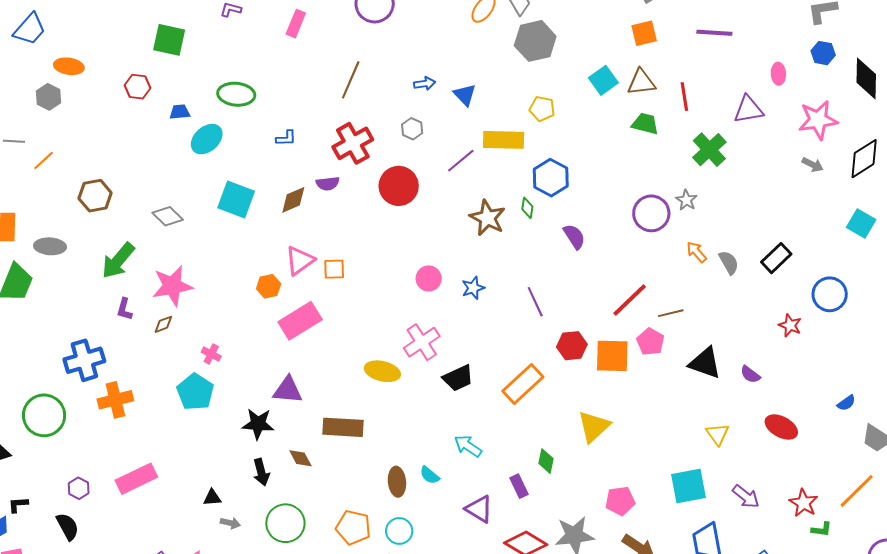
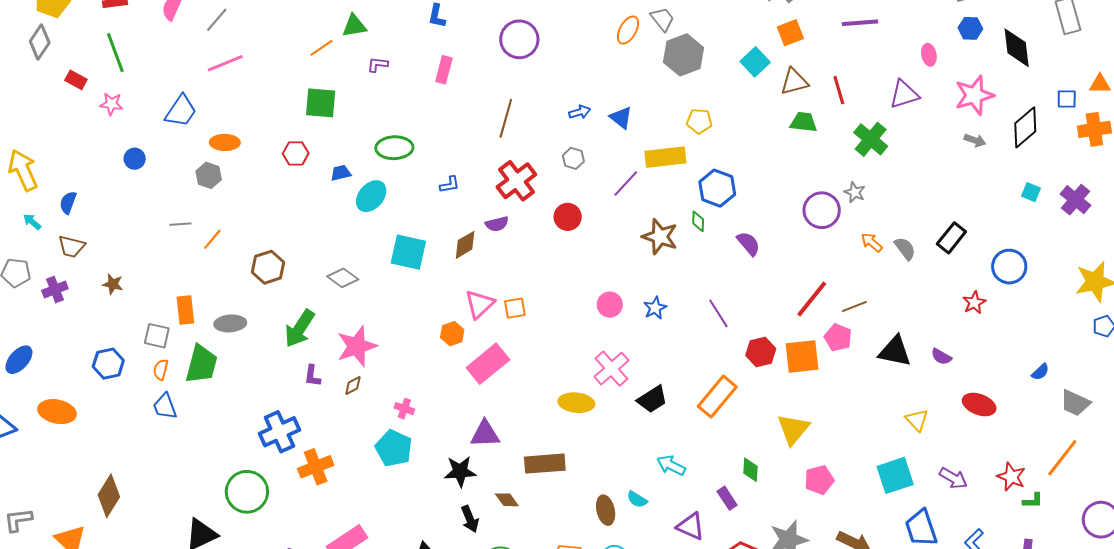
cyan square: (603, 80) -> (755, 62), moved
red circle: (399, 186) -> (568, 217), size x0.7
cyan square: (861, 224) -> (1031, 192), size x0.7
red star: (790, 325) -> (974, 303), turned 30
pink pentagon: (620, 501) -> (819, 480), moved

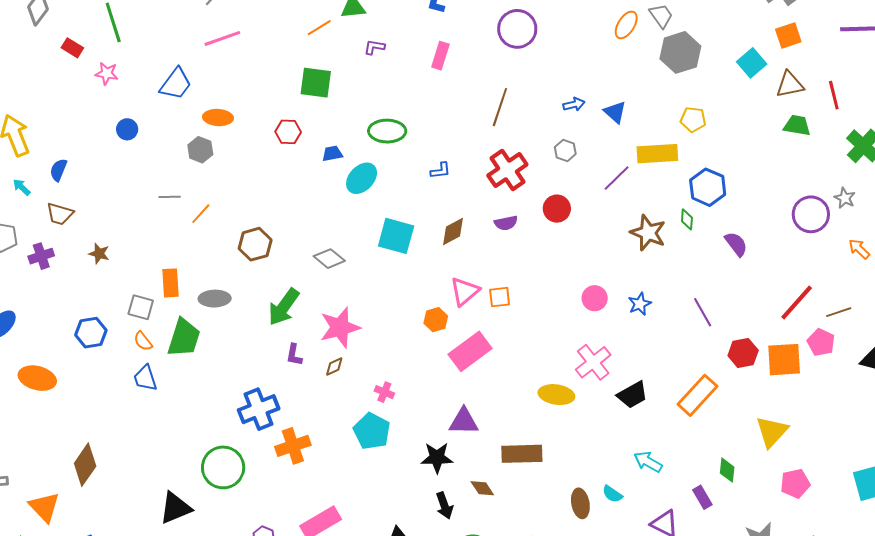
purple semicircle: (497, 224) -> (506, 223), moved
orange semicircle: (161, 370) -> (143, 341), turned -55

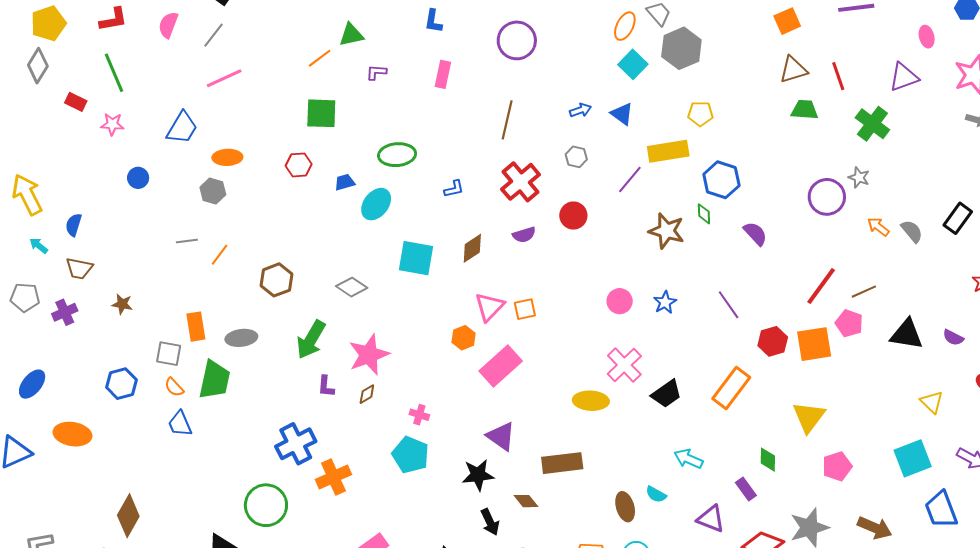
cyan square: (752, 63) -> (633, 64), moved
purple triangle: (464, 421) -> (501, 436), turned 40

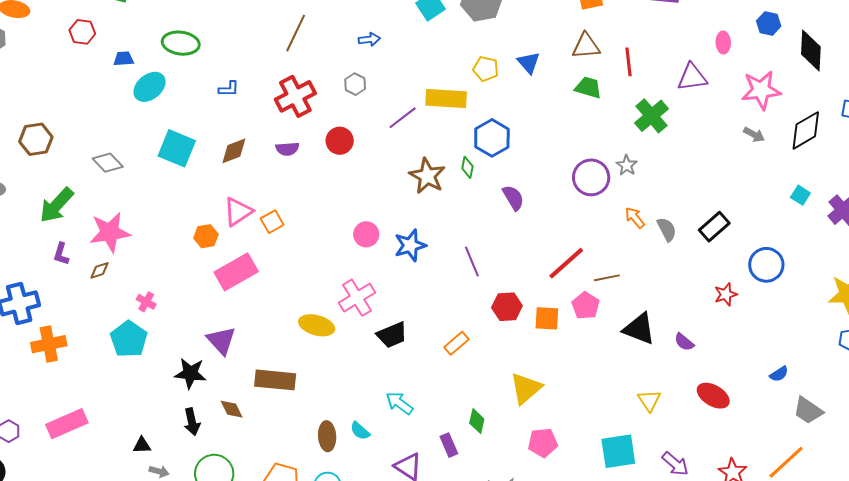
blue triangle: (622, 114) -> (529, 63), moved
blue star: (665, 302) -> (410, 245), size x1.4
orange square: (525, 309) -> (272, 222), turned -30
orange square: (814, 344) -> (547, 318), size x0.7
orange rectangle: (731, 388) -> (456, 343), size x0.6

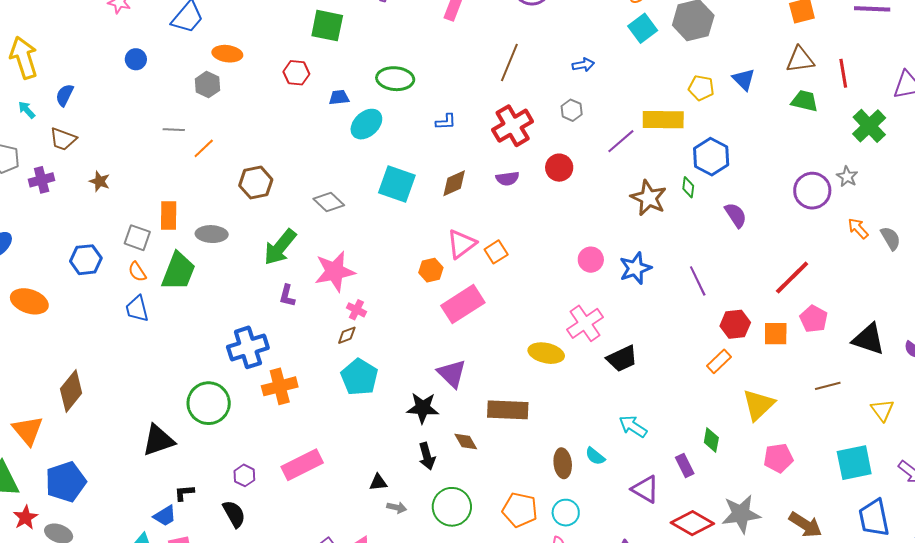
brown diamond: (99, 270) -> (347, 335), moved
brown line: (607, 278) -> (828, 386), moved
pink cross: (146, 302) -> (356, 310), moved
orange rectangle: (456, 343) -> (719, 361), moved

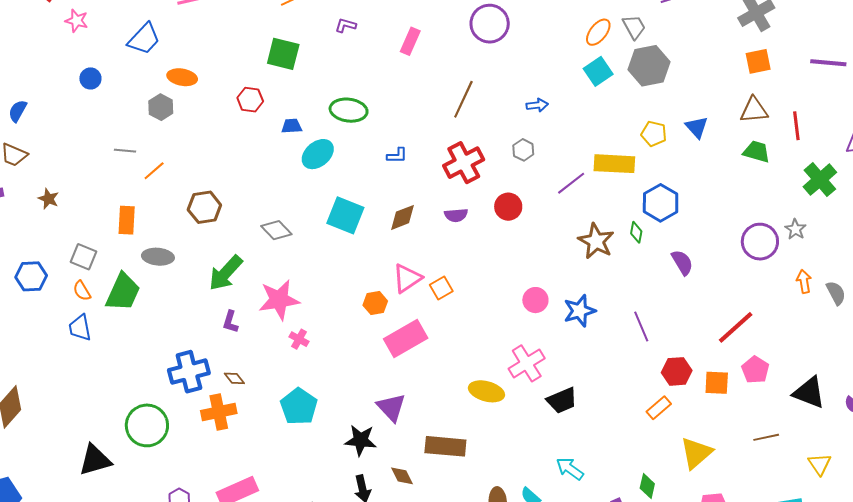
orange rectangle: (169, 215) -> (127, 220), moved
orange arrow: (858, 228) -> (804, 281), turned 30
brown diamond: (347, 335) -> (234, 378), moved, turned 70

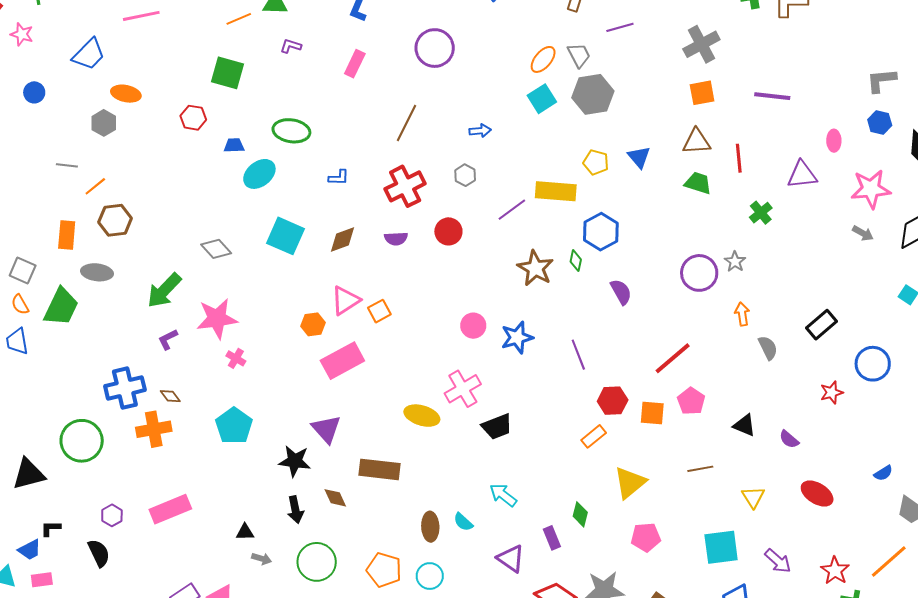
green cross: (820, 180) -> (761, 213), size x0.7
brown hexagon: (204, 207) -> (115, 220), moved
gray semicircle: (836, 293) -> (768, 348), moved
purple L-shape: (230, 322) -> (168, 339), turned 45
black triangle: (809, 393) -> (744, 425), size x0.7

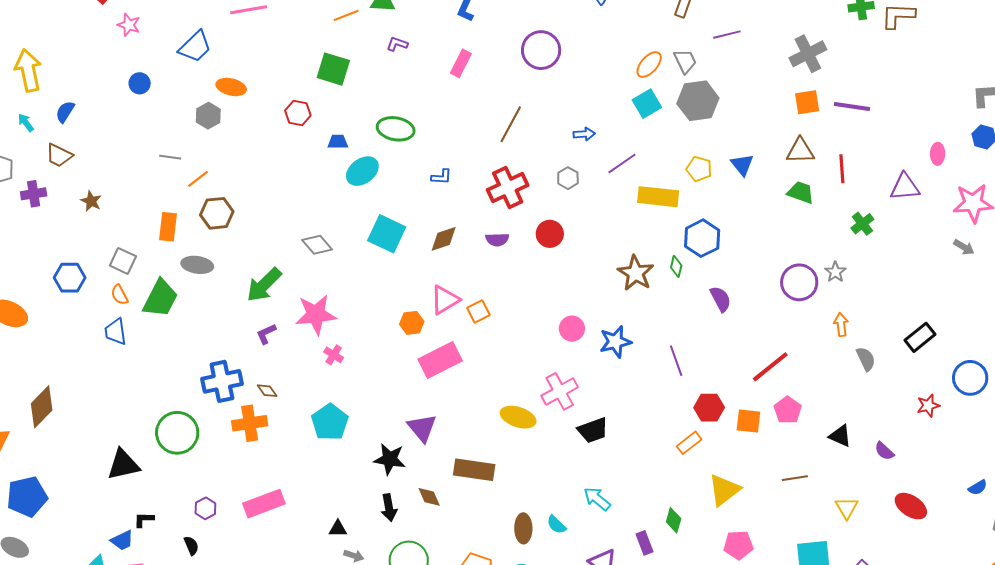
purple line: (772, 96) -> (852, 107), moved
purple line: (512, 210) -> (622, 163), moved
black semicircle: (99, 553) -> (191, 546), size x0.7

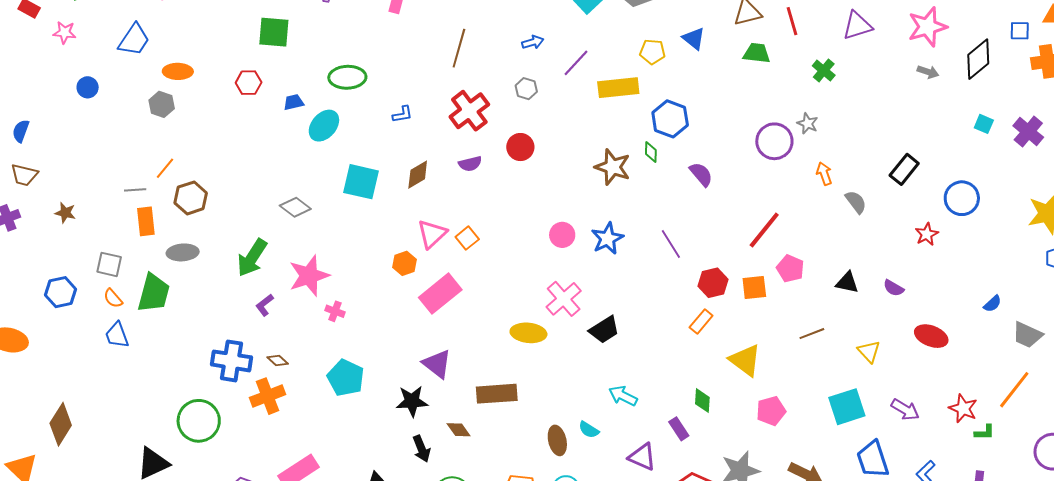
gray line: (170, 157) -> (135, 190), moved
blue cross: (222, 381) -> (232, 361), turned 33
yellow triangle: (724, 490) -> (745, 360), turned -33

